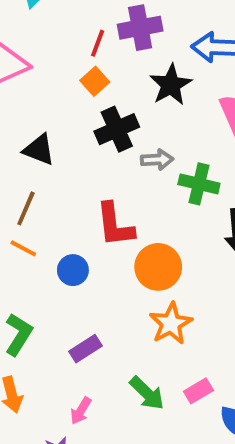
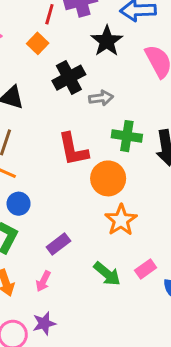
orange square: (95, 81) -> (38, 43), moved
green cross: (199, 184) -> (127, 136), moved
blue circle: (73, 270) -> (19, 204), moved
pink arrow: (81, 411) -> (43, 281), moved

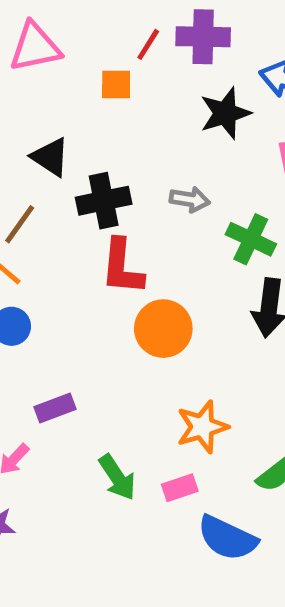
orange square: (38, 43) -> (116, 84), turned 30
black cross: (69, 78) -> (104, 201), moved
green cross: (127, 136) -> (251, 239), moved
orange star: (121, 220) -> (202, 427), moved

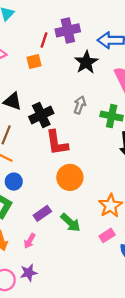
gray arrow: (190, 199) -> (80, 105), turned -66
orange circle: (163, 329) -> (70, 177), moved
green arrow: (117, 477) -> (71, 223), moved

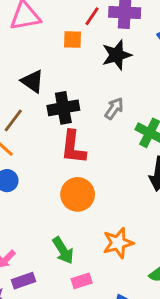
black star: (86, 62) -> (117, 55), moved
purple rectangle: (42, 213) -> (23, 281), moved
pink rectangle: (107, 235) -> (82, 281), moved

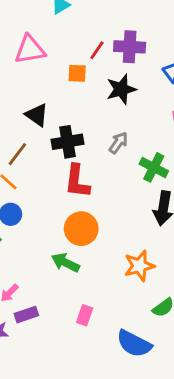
orange star: (118, 243) -> (139, 266), moved
green arrow: (63, 250) -> (65, 263), moved, turned 148
pink rectangle: (82, 281) -> (85, 315), turned -54

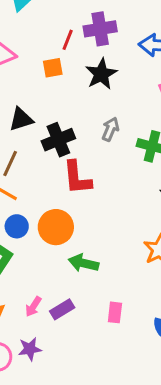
black triangle: (37, 115) -> (21, 119), turned -40
orange circle: (81, 229) -> (56, 227), moved
purple rectangle: (26, 315) -> (62, 309), moved

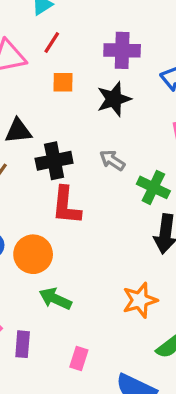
red line: (68, 40) -> (52, 43), moved
gray arrow: (110, 129) -> (112, 160), turned -90
purple rectangle: (62, 309) -> (23, 344), turned -65

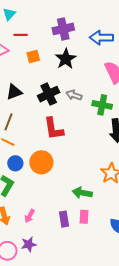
red line: (52, 43) -> (21, 35), turned 72
black cross: (54, 161) -> (49, 94), moved
green arrow: (55, 299) -> (82, 193), moved
purple rectangle: (23, 344) -> (64, 219), moved

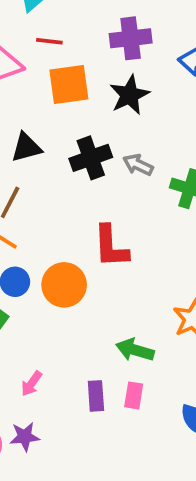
orange square: (33, 57) -> (69, 84), size x1.6
red L-shape: (54, 129) -> (111, 246), moved

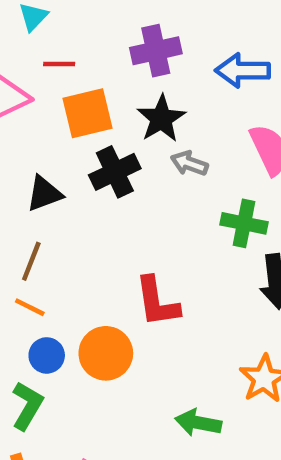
black cross: (91, 158) -> (115, 172), moved
gray arrow: (138, 165) -> (189, 163), moved

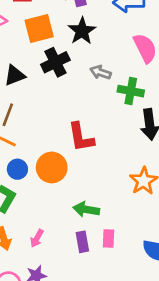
gray arrow: (189, 163) -> (101, 72), moved
green arrow: (198, 423) -> (86, 209), moved

